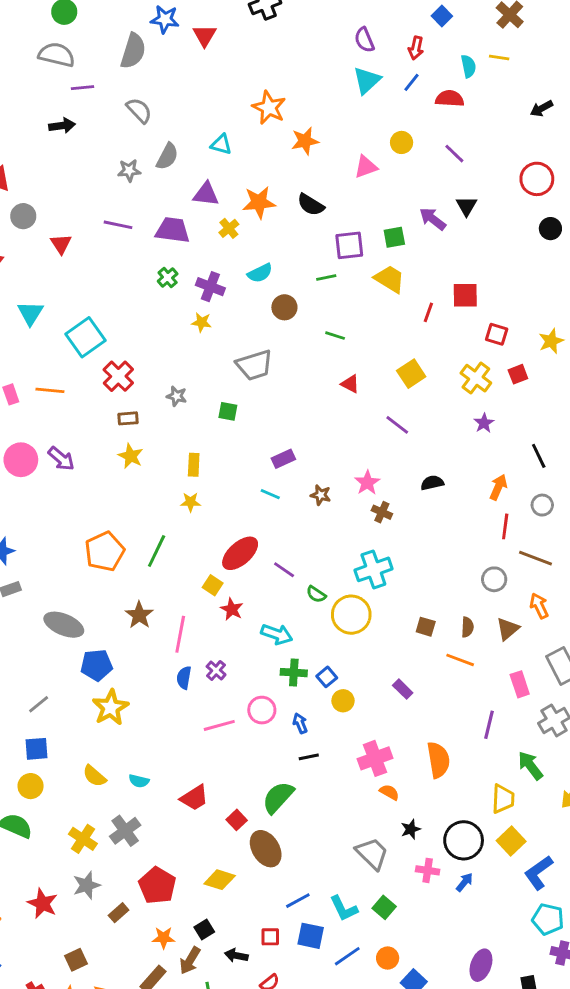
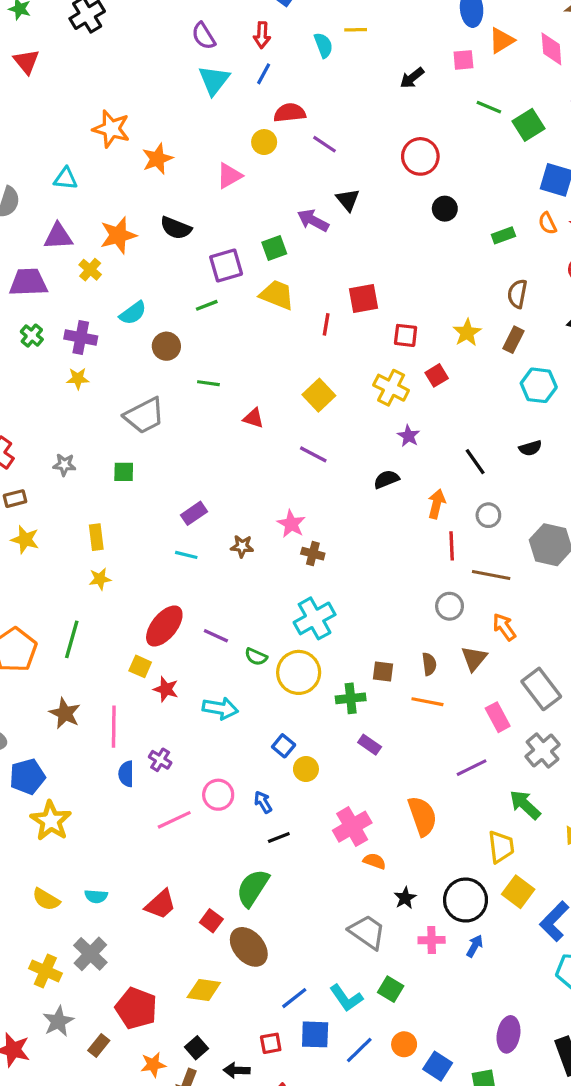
red semicircle: (450, 99) -> (290, 113), moved
green line: (335, 336) -> (208, 383), moved
black semicircle: (432, 483) -> (386, 479), moved
green cross: (294, 673) -> (351, 698), moved
purple line: (489, 725) -> (472, 768), turned 60

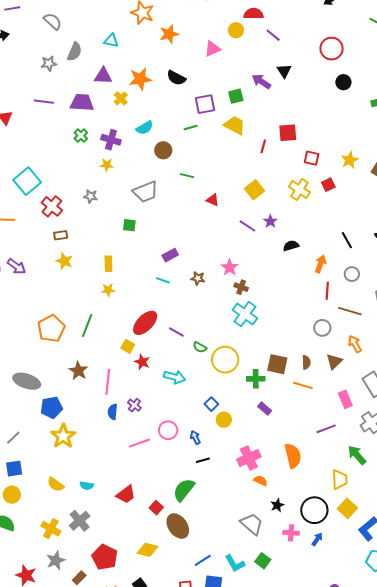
purple star: (409, 436) -> (270, 221), moved
gray star: (64, 465) -> (91, 196), moved
cyan cross: (315, 618) -> (245, 314), moved, turned -30
brown square: (383, 672) -> (277, 364), size x1.5

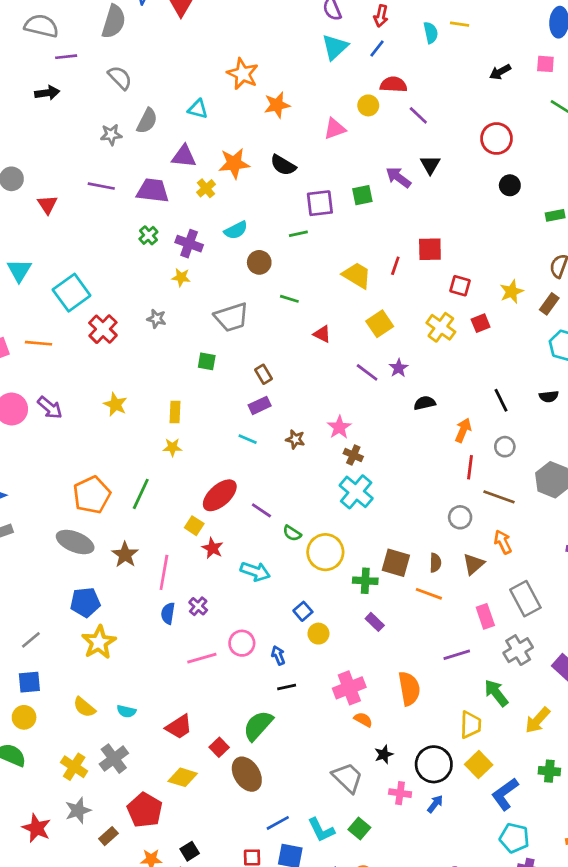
yellow trapezoid: (235, 125) -> (357, 275), moved
brown rectangle: (61, 235) -> (263, 374), moved, turned 64
gray ellipse: (27, 381) -> (75, 542), moved
yellow diamond: (147, 550) -> (183, 777), moved

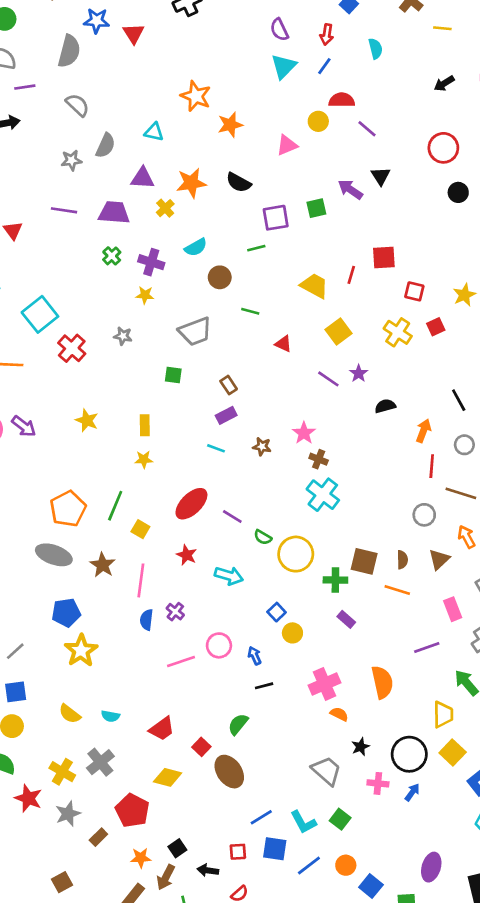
yellow line: (460, 24) -> (442, 28), moved
yellow square: (194, 526) -> (140, 529), moved
green semicircle: (258, 725) -> (238, 724), size x0.7
red star: (37, 828) -> (28, 798), moved

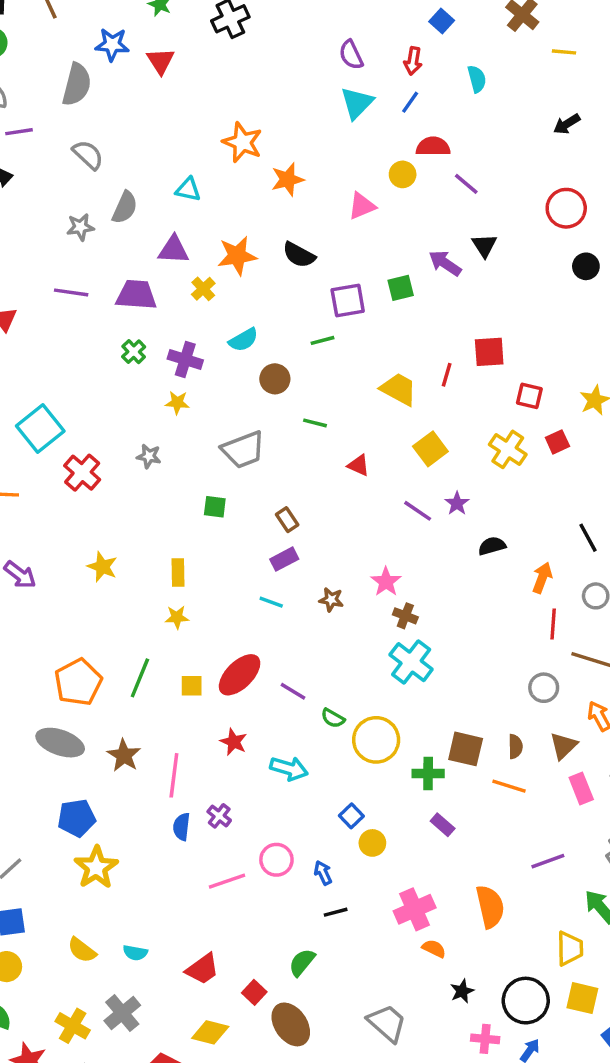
yellow square: (140, 529) -> (192, 686), moved, turned -30
pink rectangle: (453, 609) -> (581, 789), moved
yellow square: (453, 753) -> (582, 998), turned -30
gray trapezoid: (327, 771) -> (387, 1023), moved

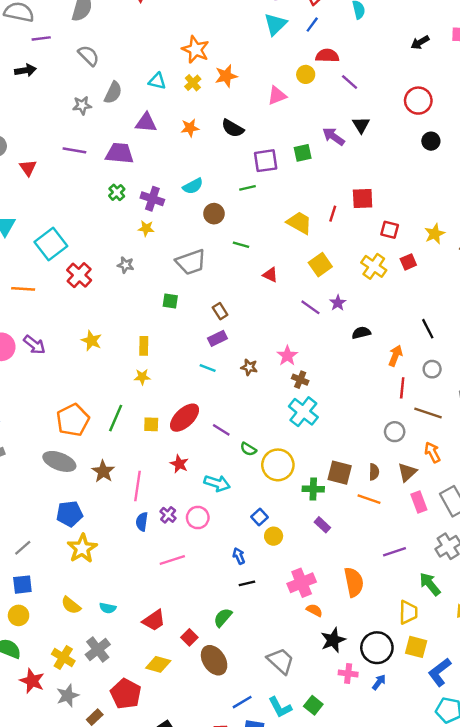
orange star: (237, 256) -> (190, 128), size x0.7
yellow cross: (203, 289) -> (193, 83), moved
pink circle: (276, 860) -> (198, 518), moved
black star: (462, 991) -> (333, 640), size x1.5

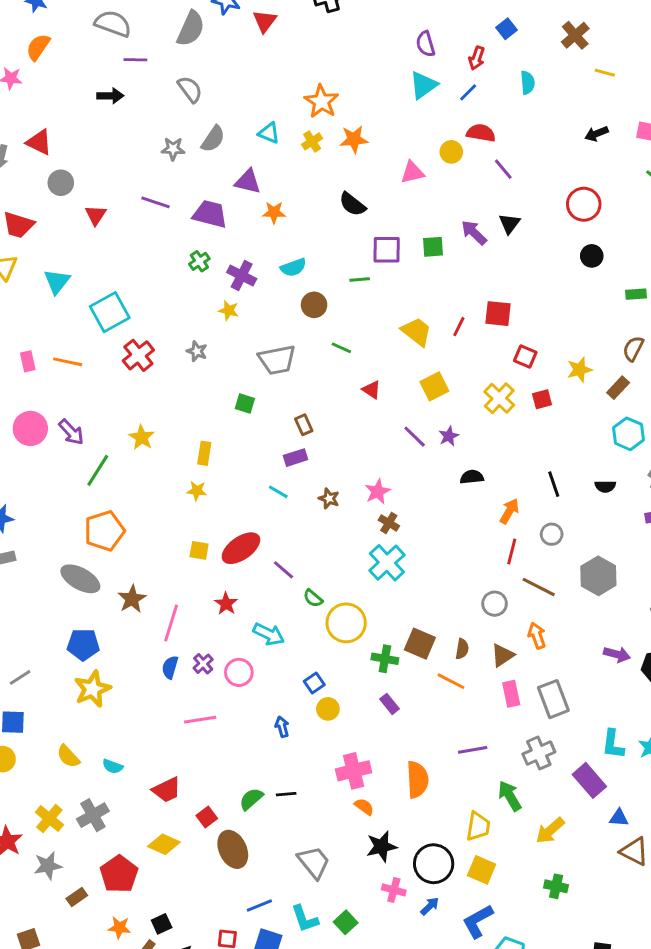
orange star: (190, 128) -> (274, 212), moved
green line: (116, 418) -> (98, 470), moved
black line: (247, 583) -> (286, 794), moved
blue L-shape: (440, 672) -> (478, 921), moved

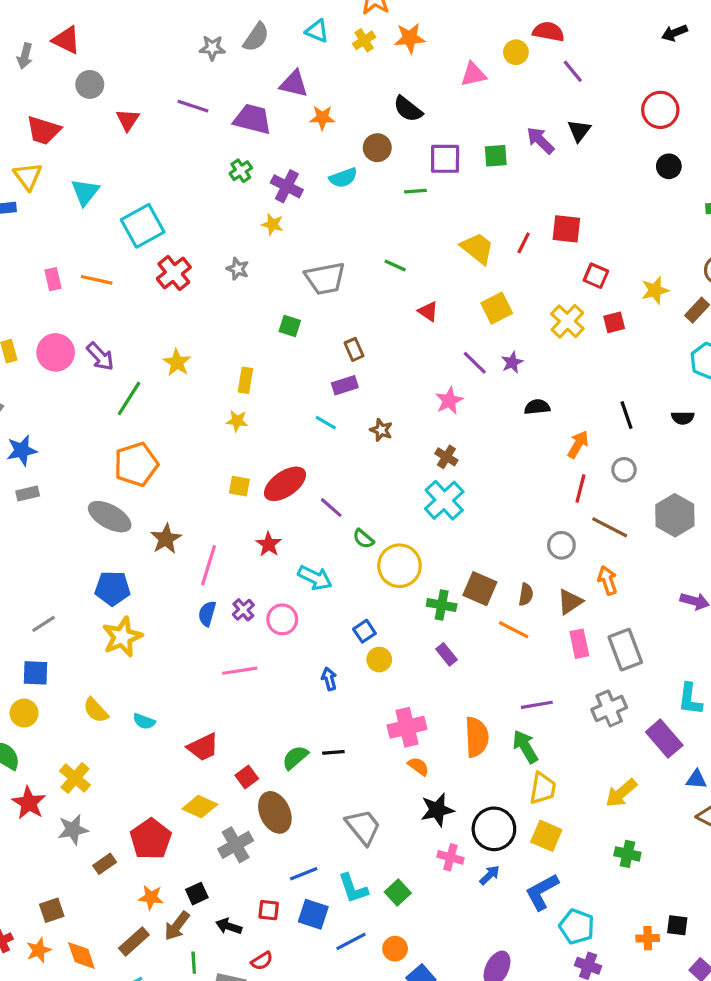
brown circle: (314, 305) -> (377, 148), moved
pink star: (378, 491) -> (449, 401), moved
green arrow: (510, 796) -> (525, 747), moved
gray cross: (93, 815) -> (236, 845), moved

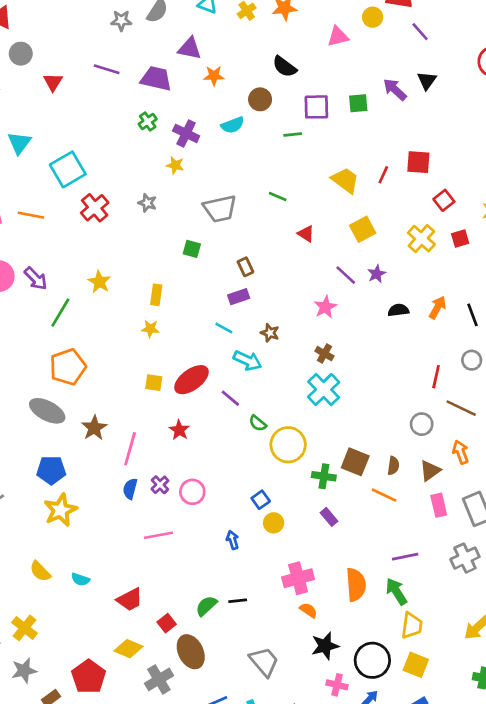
red square: (596, 276) -> (444, 200), turned 30
orange arrow: (578, 444) -> (437, 307), moved
cyan arrow: (315, 578) -> (247, 361), moved

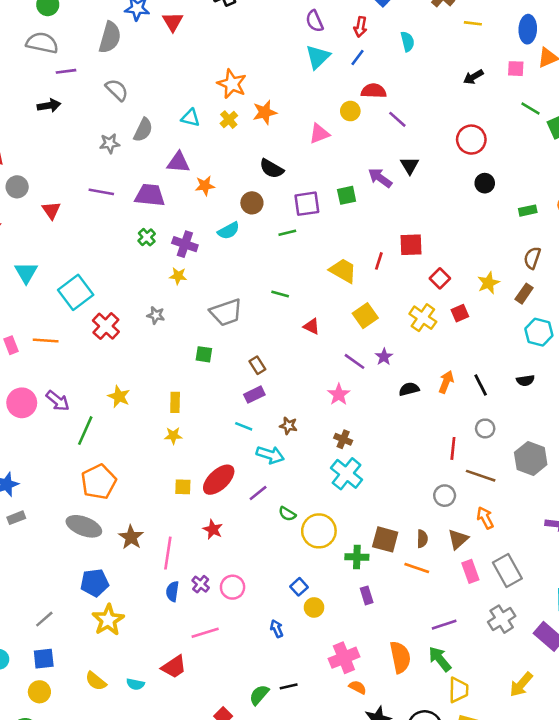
purple line: (230, 398) -> (258, 493), turned -72
purple rectangle: (329, 517) -> (367, 595), turned 30
red trapezoid: (130, 599) -> (174, 667), moved

